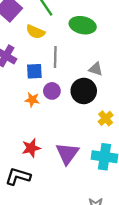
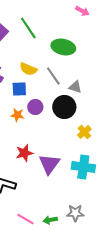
yellow semicircle: (35, 32) -> (28, 69), moved
gray line: (55, 57) -> (53, 76), moved, turned -36
red star: (31, 148) -> (24, 153), moved

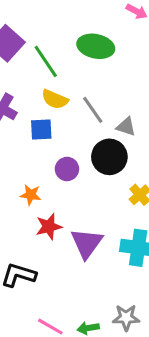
green line: (28, 28) -> (46, 61), moved
green ellipse: (63, 47) -> (96, 46), moved
purple circle: (35, 107) -> (67, 169), moved
orange star: (17, 115) -> (31, 195), moved

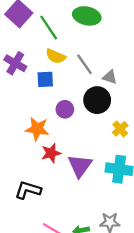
orange star: (31, 195) -> (37, 129), size x1.5

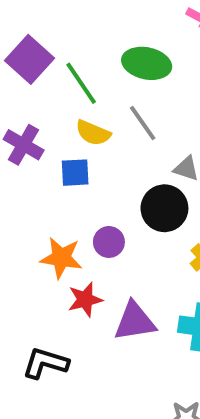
gray line: (84, 64) -> (143, 123), moved
purple circle: (65, 109) -> (109, 242), moved
purple triangle: (80, 166) -> (135, 321), turned 45

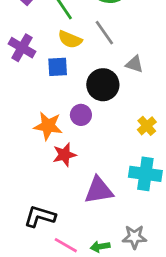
black circle: (164, 208) -> (103, 85), moved
purple triangle: (135, 321) -> (99, 190), moved
black L-shape: (45, 363) -> (40, 216), moved

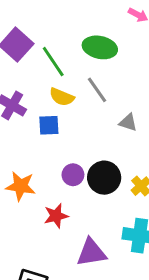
black circle: (103, 85) -> (104, 178), moved
orange star: (48, 126) -> (21, 186), moved

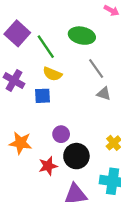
gray line: (97, 90) -> (96, 68), moved
black circle: (104, 178) -> (76, 156), moved

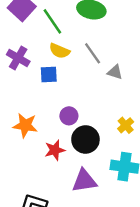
gray line: (96, 68) -> (93, 53), moved

